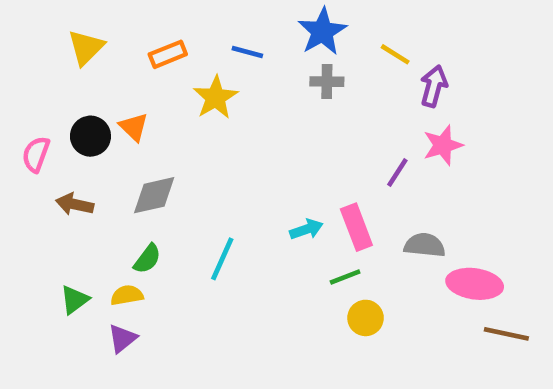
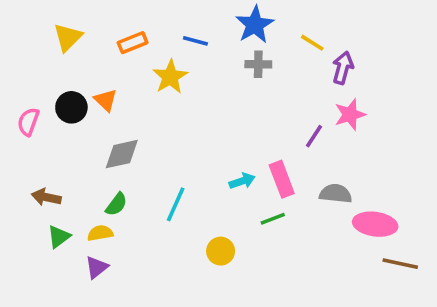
brown arrow: (75, 204) -> (46, 197), moved
yellow circle: (366, 318) -> (221, 251), moved

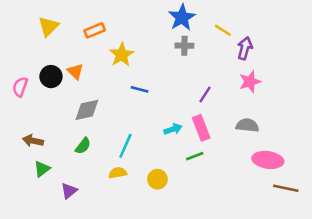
blue line: (195, 41) -> (140, 89), moved
purple line: (314, 136) -> (205, 94), moved
gray semicircle: (336, 194) -> (247, 125), moved
yellow semicircle: (100, 233) -> (118, 173), moved

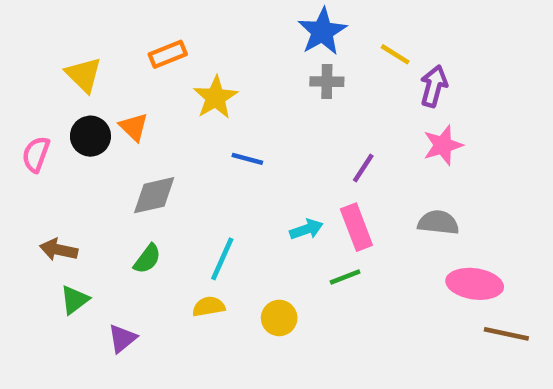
yellow triangle: (48, 26) -> (84, 75), moved, turned -30

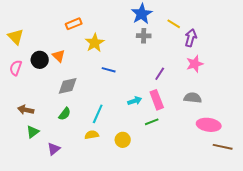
yellow triangle: (84, 75) -> (16, 37), moved

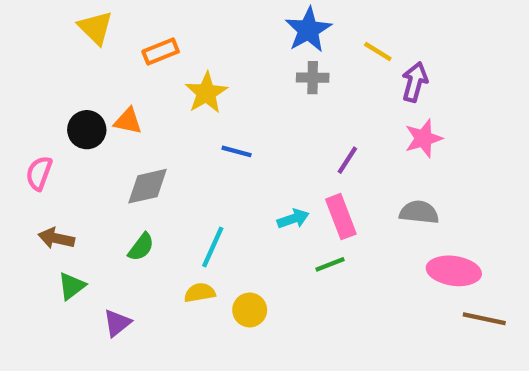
yellow triangle: (16, 37) -> (95, 28), moved
orange triangle: (59, 56) -> (128, 121), turned -32
pink semicircle: (16, 68) -> (39, 173), moved
yellow circle: (123, 140) -> (250, 310), moved

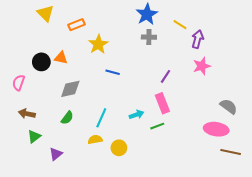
gray semicircle: (419, 212) -> (229, 106), moved, turned 30
cyan arrow: (293, 219) -> (137, 115), moved

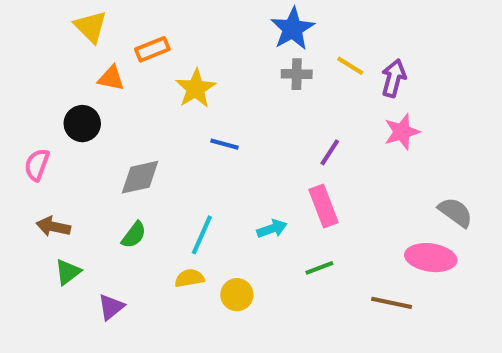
yellow line: (180, 25) -> (350, 66), moved
orange triangle: (61, 58) -> (111, 78), moved
green line: (157, 126) -> (319, 268), moved
brown line: (231, 152) -> (392, 303), moved

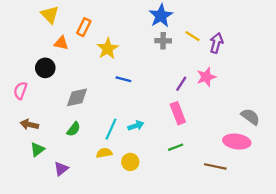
orange rectangle: (152, 49) -> (84, 27), turned -42
pink star: (402, 132) -> (206, 77), moved
cyan arrow: (272, 229) -> (136, 126), moved

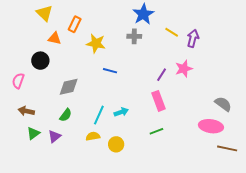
gray cross: (163, 41) -> (134, 36), moved
yellow star: (108, 49) -> (96, 43), turned -30
brown line: (215, 166) -> (227, 148), moved
purple triangle: (61, 169) -> (55, 136), moved

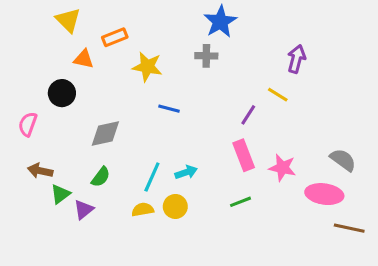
orange rectangle: (75, 24) -> (115, 37), turned 42
yellow line: (172, 32) -> (278, 95), moved
pink star: (184, 69) -> (282, 168), moved, turned 30
green triangle: (33, 133) -> (60, 194), moved
yellow circle: (116, 144) -> (175, 206), moved

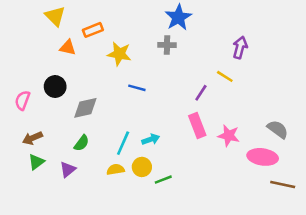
black circle: (62, 93) -> (55, 87), moved
brown arrow: (40, 171) -> (33, 138), turned -36
green triangle: (60, 194) -> (36, 162), moved
green line: (240, 202) -> (163, 180), moved

